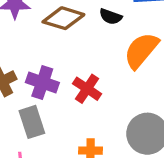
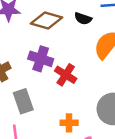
purple cross: (42, 83) -> (41, 59), moved

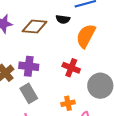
purple cross: (41, 59) -> (29, 66), moved
red cross: (66, 75) -> (71, 68), moved

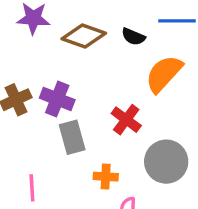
gray rectangle: (29, 93) -> (72, 137), moved

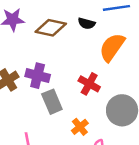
orange cross: (106, 177) -> (80, 127), turned -35

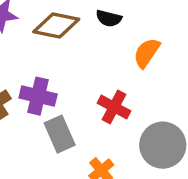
orange semicircle: (112, 47) -> (147, 53), size x0.7

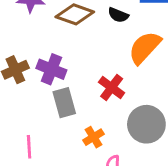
orange semicircle: (147, 53) -> (145, 48), size x1.4

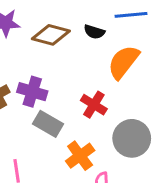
gray rectangle: (64, 103) -> (48, 124), turned -40
orange cross: (93, 137) -> (80, 156), size x1.4

